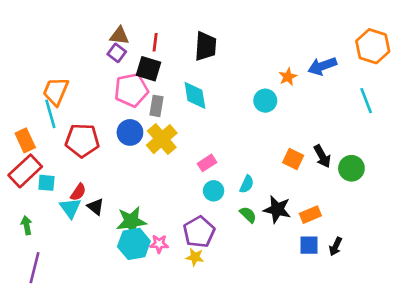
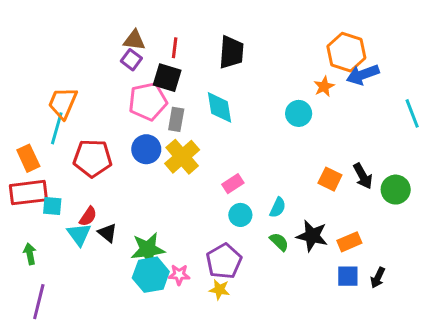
orange hexagon: (373, 46) -> (346, 52), moved
cyan line: (50, 114) -> (57, 128), turned 32
red rectangle: (25, 171) -> (28, 193), turned 36

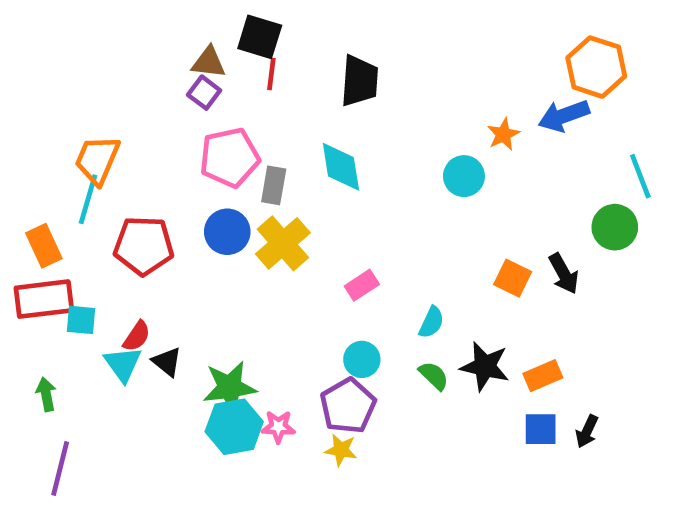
orange hexagon: (346, 52) -> (596, 67), moved
black square: (167, 78) -> (260, 37), moved
green circle: (396, 190) -> (615, 227), moved
cyan circle: (240, 215) -> (362, 359), moved

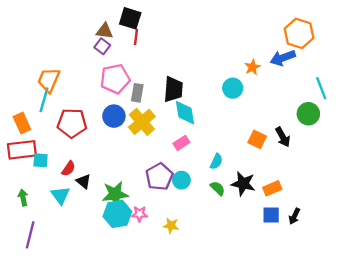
black trapezoid: (360, 81) -> (173, 89), moved
cyan diamond: (341, 167) -> (185, 113), moved
cyan triangle: (123, 364) -> (60, 195), moved
purple pentagon: (348, 406) -> (159, 177), moved

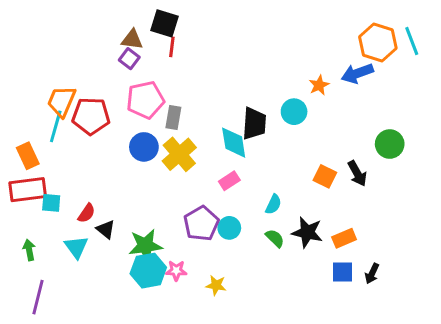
cyan line: (321, 88) -> (412, 41), moved
black trapezoid: (173, 89) -> (254, 123), moved
red pentagon: (72, 123) -> (91, 116), moved

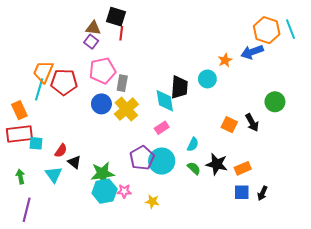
cyan circle: (229, 228) -> (162, 161), size x1.6

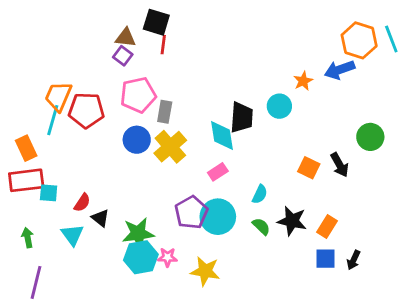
orange rectangle: (243, 168) -> (327, 226), turned -35
yellow star: (152, 202) -> (205, 271), size x1.5

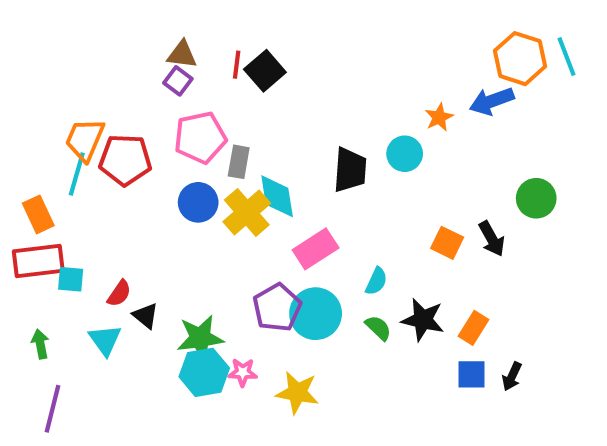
black square: (156, 22) -> (265, 71), moved, turned 32
cyan diamond: (222, 136) -> (277, 196), moved
pink rectangle: (218, 172) -> (316, 249), size x1.5

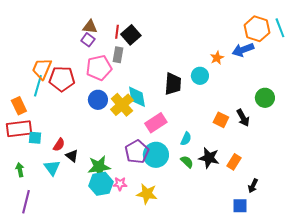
gray rectangle: (239, 162) -> (118, 55), moved
blue square: (471, 374) -> (240, 206), moved

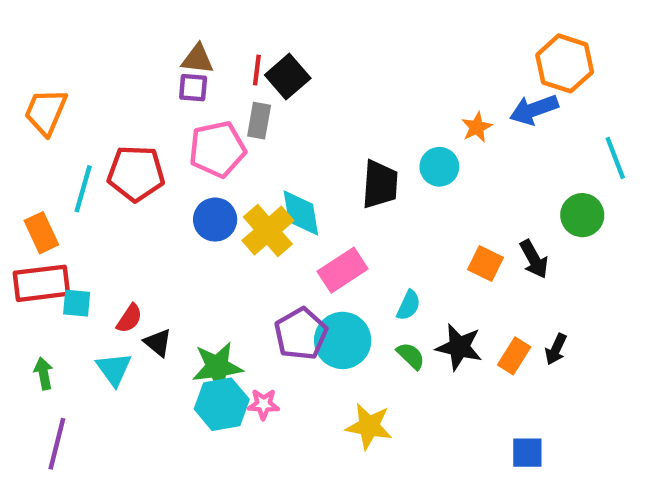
cyan line: (280, 28) -> (615, 158), moved
purple square: (88, 40) -> (193, 88), turned -32
orange trapezoid: (42, 69) -> (46, 112), moved
black arrow: (253, 186) -> (556, 349), moved
yellow star: (147, 194) -> (369, 426), moved

